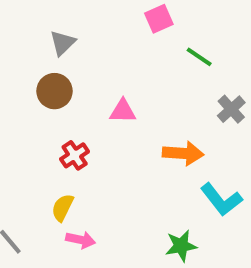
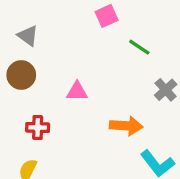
gray triangle: (63, 43) -> (28, 36), turned -40
red cross: (75, 155) -> (38, 127), turned 35

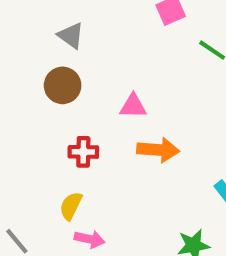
orange arrow: (126, 126) -> (158, 150), moved

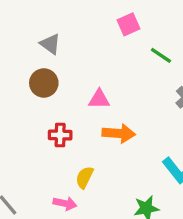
yellow semicircle: (71, 206) -> (84, 177), moved

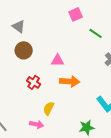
gray triangle: (50, 44) -> (19, 26), moved
red cross: (60, 135) -> (34, 82), turned 32

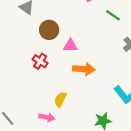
brown circle: (24, 50) -> (49, 30), moved
red cross: (34, 82) -> (40, 61), moved

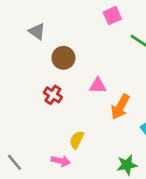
pink triangle: (70, 46) -> (98, 86), moved
orange arrow: (84, 69) -> (120, 107), moved, turned 115

